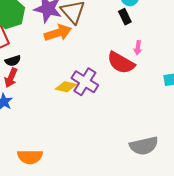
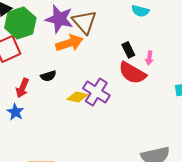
black rectangle: (125, 17) -> (128, 50), moved
black semicircle: (13, 61) -> (48, 76), moved

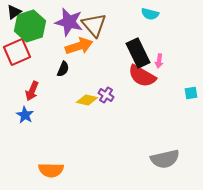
black rectangle: (128, 50) -> (138, 53), size x1.8
black semicircle: (48, 76) -> (63, 69), moved, turned -49
purple cross: (96, 92) -> (106, 95), size x0.6

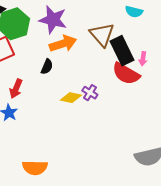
brown triangle: (94, 25) -> (102, 35), moved

